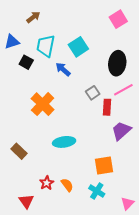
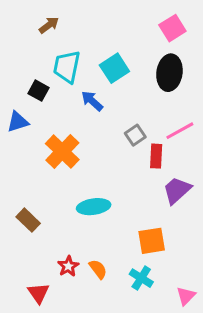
blue triangle: (12, 42) -> (18, 122), moved
black ellipse: (117, 63) -> (169, 73), moved

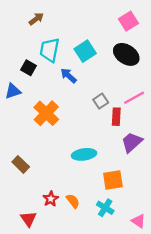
black ellipse: (169, 73) -> (126, 54), turned -65
cyan ellipse: (94, 207) -> (84, 154), moved
pink triangle: (186, 296) -> (138, 221), turned -40

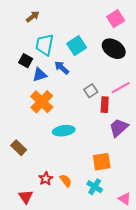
blue triangle: (13, 91) -> (40, 75), moved
cyan ellipse: (84, 154) -> (64, 131), moved

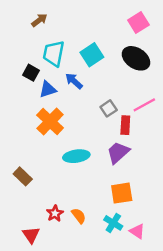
purple trapezoid: (119, 128) -> (118, 153), moved
pink triangle: (125, 199) -> (137, 231), moved

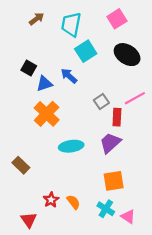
pink square: (138, 23) -> (117, 19), moved
cyan trapezoid: (54, 54) -> (71, 24), moved

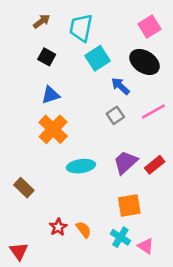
pink square: (117, 19) -> (150, 26), moved
black square: (29, 68) -> (47, 57), moved
blue arrow: (69, 76) -> (120, 86), moved
red rectangle: (117, 117) -> (155, 165), moved, turned 48
red triangle: (29, 220) -> (19, 251), moved

